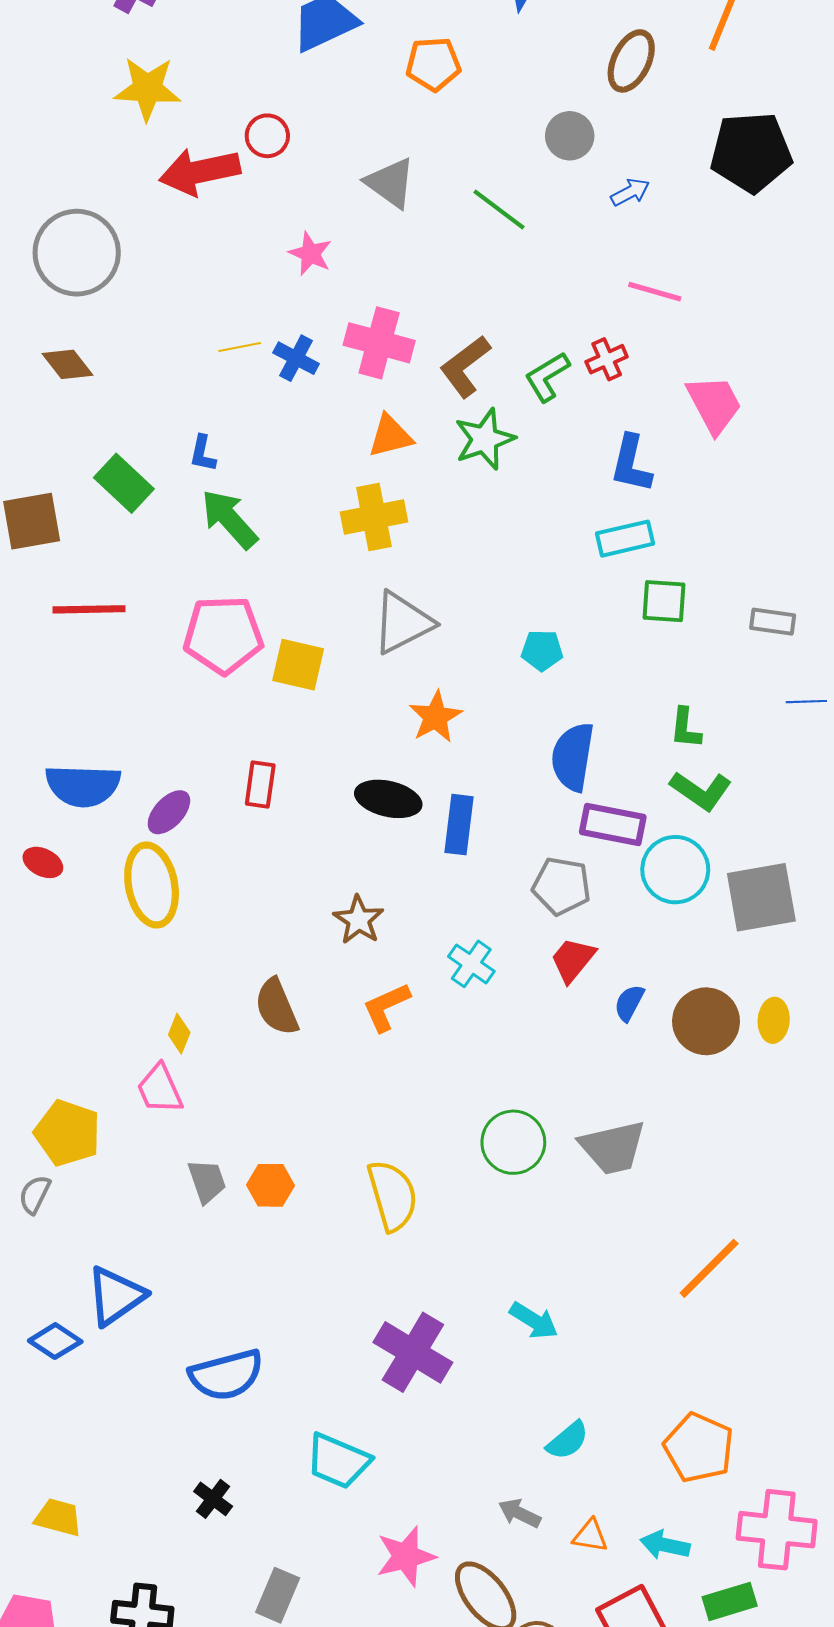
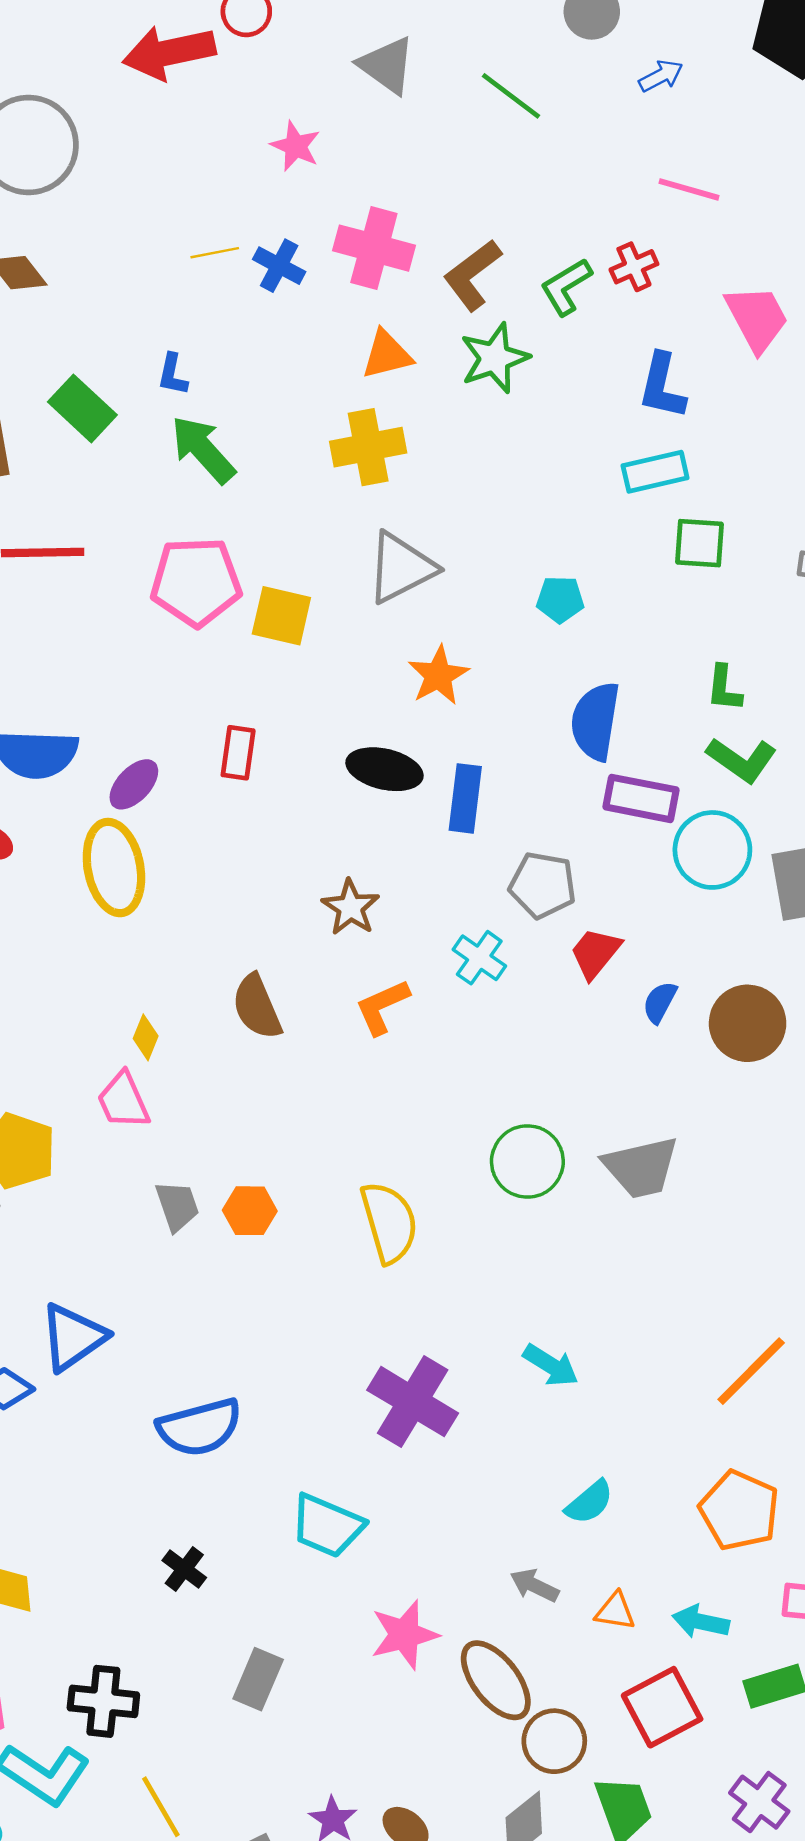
gray pentagon: (561, 886) -> (543, 885), moved
orange line: (709, 1268) -> (751, 1371), moved

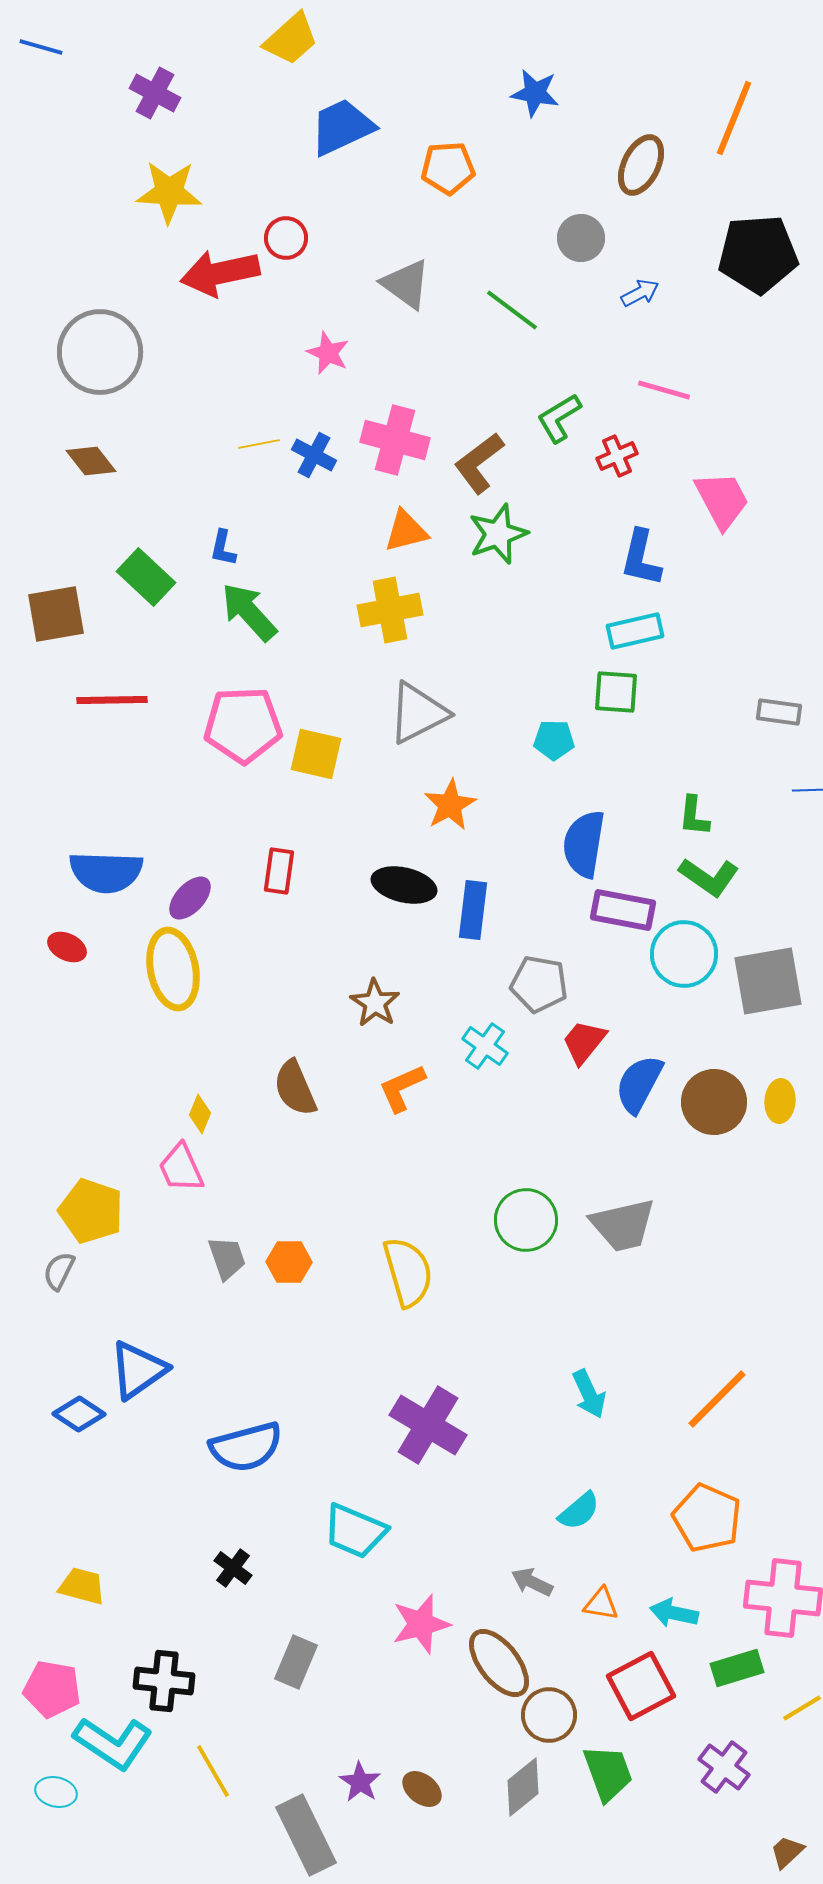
green L-shape: (566, 287) -> (559, 418), moved
green square: (700, 543) -> (616, 692), moved
blue semicircle: (660, 1002) -> (639, 1084), size x1.6
cyan arrow: (551, 1365) -> (589, 1394), moved, turned 33

